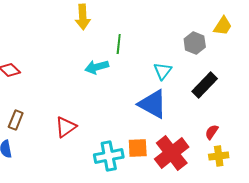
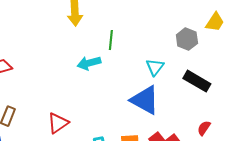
black rectangle: (205, 85) -> (197, 81), turned 76

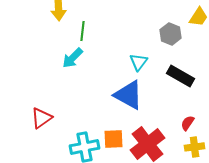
green line: (111, 40) -> (83, 31), moved
cyan arrow: (89, 63) -> (73, 58), turned -30

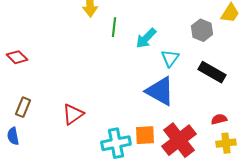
cyan arrow: (73, 58) -> (146, 38), moved
red semicircle: (188, 123) -> (219, 119), turned 42

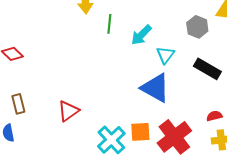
brown rectangle: (23, 107) -> (18, 104), turned -36
cyan cross: (116, 143) -> (111, 140), turned -32

